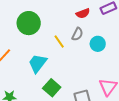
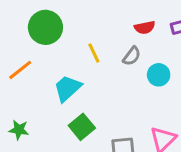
green circle: (29, 23) -> (45, 27), moved
yellow line: (59, 41) -> (94, 53), moved

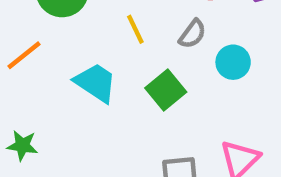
cyan trapezoid: (68, 88) -> (96, 83), turned 76
green square: (82, 127) -> (166, 90), moved

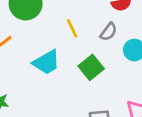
cyan trapezoid: (96, 83) -> (46, 62), turned 116

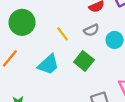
gray semicircle: (109, 32) -> (91, 30), turned 40

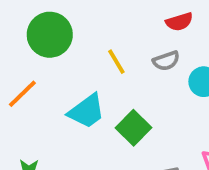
green square: (84, 61) -> (134, 128), moved

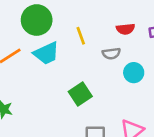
yellow line: (116, 62) -> (81, 36), moved
cyan trapezoid: (87, 111) -> (46, 53), moved

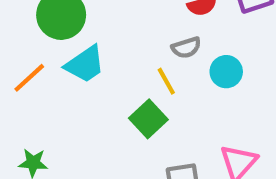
yellow line: (81, 36) -> (166, 81), moved

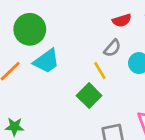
gray semicircle: (186, 48) -> (112, 48), turned -30

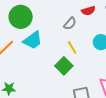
gray semicircle: (112, 48) -> (70, 24), moved

